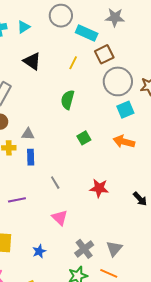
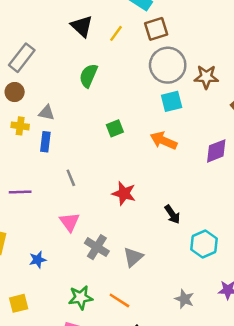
black triangle: (32, 61) -> (82, 26), moved
green semicircle: (68, 100) -> (88, 76), moved
gray triangle: (114, 248) -> (133, 257), moved
gray cross: (84, 249) -> (97, 247), moved, turned -30

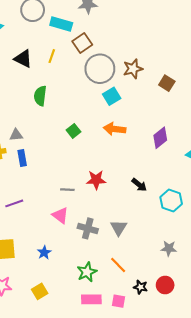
purple diamond: (216, 151) -> (160, 138), moved
gray line: (71, 178) -> (67, 190), moved, turned -48
orange line: (119, 300) -> (118, 265), turned 30

